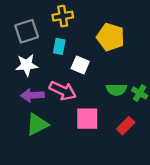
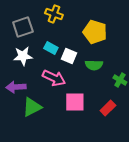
yellow cross: (63, 16) -> (54, 14), turned 30
cyan rectangle: (59, 46) -> (51, 48), moved, turned -72
green semicircle: (116, 89) -> (94, 65), moved
purple arrow: (32, 95) -> (16, 87), moved

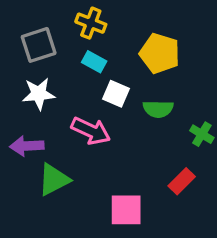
cyan rectangle: (51, 48) -> (94, 62), moved
pink square: (75, 102) -> (126, 210), moved

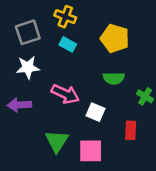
white square: (116, 94) -> (95, 112), moved
green triangle: (54, 180) -> (57, 141), moved, turned -30
red rectangle: (182, 181) -> (131, 130), turned -42

